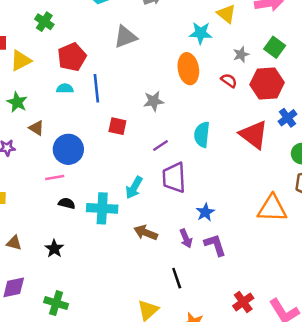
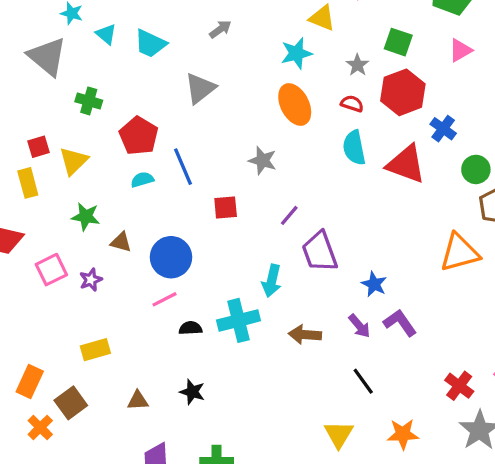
gray star: (154, 101) -> (263, 161), turned -30
cyan semicircle: (202, 135) -> (354, 148), moved

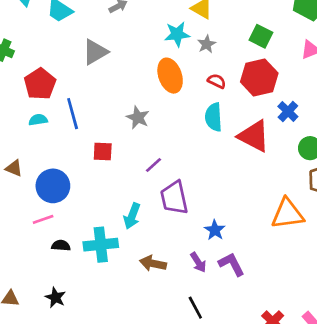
gray star: (357, 65) -> (207, 44), moved

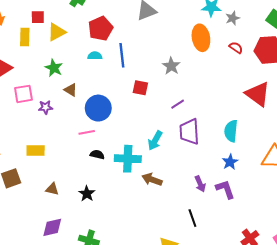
cyan semicircle: (214, 117) -> (231, 131), moved
blue star: (215, 230) -> (230, 162), moved
brown arrow: (153, 263) -> (152, 180), moved

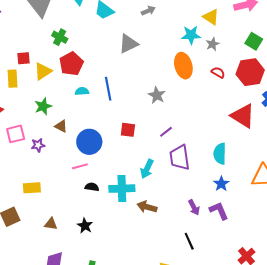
red pentagon: (101, 29) -> (71, 64), moved
green star: (54, 68) -> (43, 106), turned 30
red square: (140, 88) -> (128, 130), moved

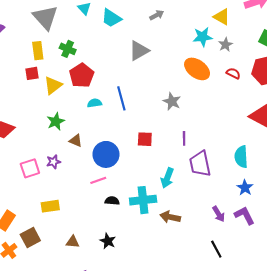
orange ellipse: (183, 66) -> (197, 69), turned -35
yellow rectangle: (12, 79) -> (38, 51), moved
purple line: (166, 132) -> (184, 138), turned -48
pink square: (16, 134) -> (30, 168), moved

